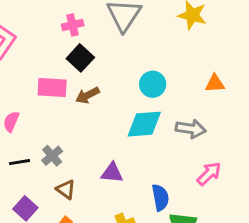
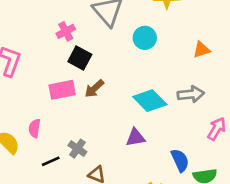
cyan circle: (153, 84) -> (145, 38), moved
cyan diamond: (144, 124) -> (150, 101), turned 64
purple triangle: (112, 173) -> (135, 137), moved

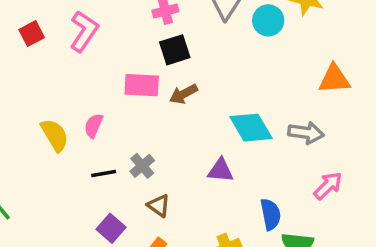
cyan circle: (145, 38) -> (268, 20), moved
orange triangle: (202, 50) -> (334, 79), size x1.4
black square: (80, 58) -> (175, 50), turned 30

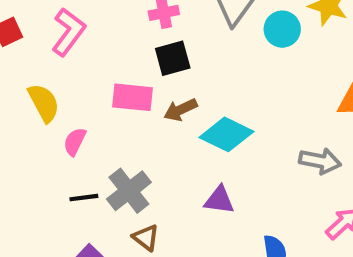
cyan diamond: (251, 128) -> (226, 134), moved, turned -36
yellow semicircle: (55, 135) -> (44, 103), moved
gray cross: (142, 166) -> (129, 191), size x1.5

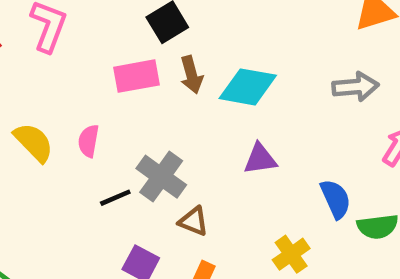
yellow semicircle: (44, 103) -> (34, 142), moved
brown arrow: (181, 110) -> (191, 75), turned -64

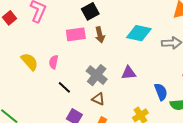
cyan diamond: (248, 87) -> (139, 33), moved
gray cross: (161, 177) -> (97, 75), moved
black line: (115, 198) -> (64, 87), turned 64

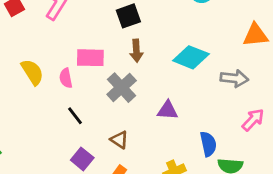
pink rectangle: (76, 34) -> (90, 58), moved
pink semicircle: (54, 62) -> (66, 78), turned -32
gray cross: (97, 75) -> (122, 88), moved

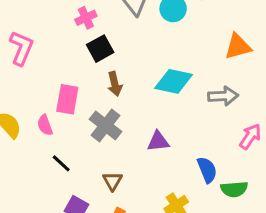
pink rectangle: (90, 58) -> (67, 99), turned -72
brown triangle: (119, 140) -> (112, 181), turned 36

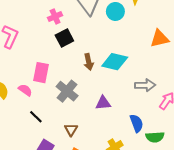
brown arrow: (115, 84) -> (89, 62), moved
gray arrow: (223, 96) -> (145, 85), moved
pink semicircle: (45, 125) -> (25, 90), turned 144

